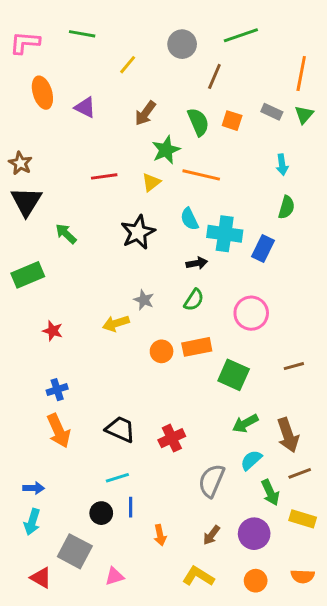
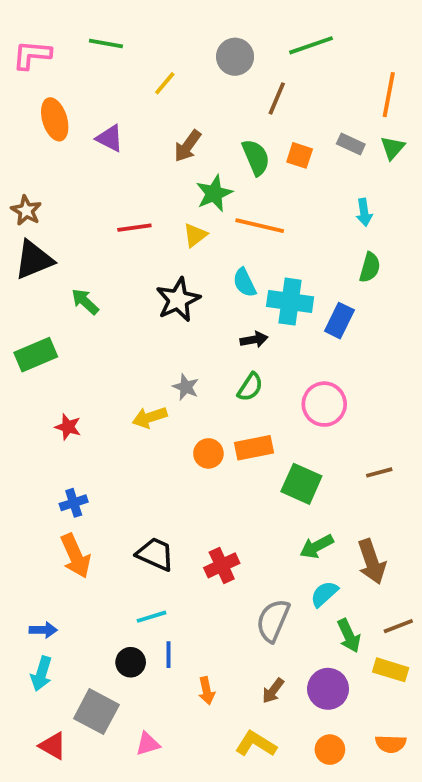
black triangle: (26, 201) -> (34, 260), turned 36
brown line: (300, 473) -> (398, 626), moved

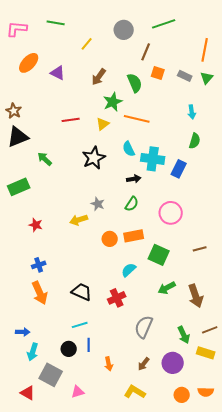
orange ellipse: (55, 119) -> (29, 63), turned 60
orange square: (300, 155) -> (158, 73), moved
cyan semicircle: (324, 594) -> (129, 270), moved
cyan arrow: (41, 674) -> (33, 352), moved
orange circle: (330, 750) -> (182, 395), moved

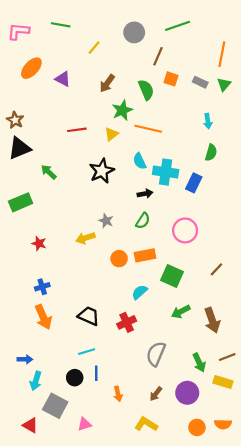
brown line: (200, 249) -> (216, 269), turned -32

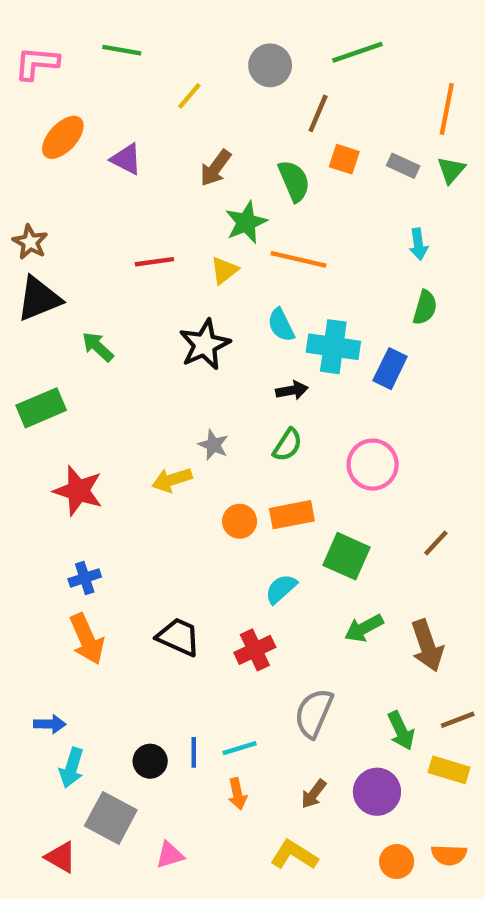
red star: (39, 243) -> (78, 491), size x1.6
cyan line: (87, 352) -> (240, 748), moved

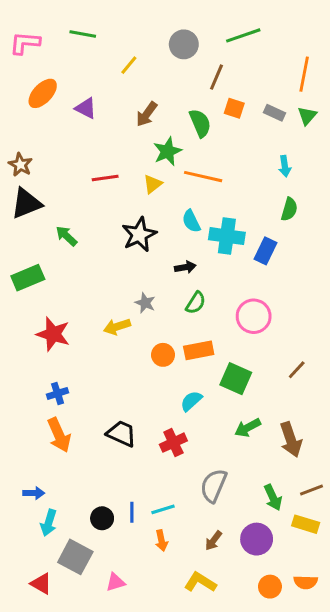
black arrow: (292, 390) -> (185, 267), moved

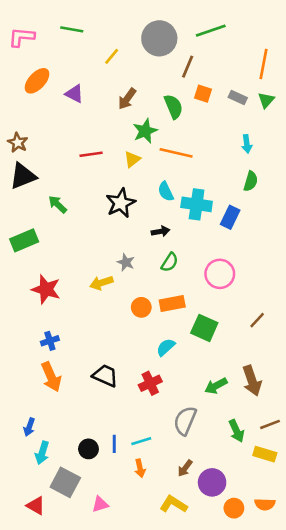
gray circle: (184, 44) -> (159, 38), size x1.4
green arrow: (248, 428) -> (216, 386), moved
blue arrow: (34, 493) -> (29, 427), turned 108
purple circle: (257, 539) -> (212, 482), moved

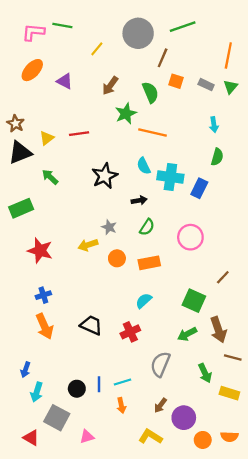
pink L-shape: (22, 37) -> (33, 32), moved
yellow triangle: (132, 159) -> (47, 138), moved
orange circle: (141, 307) -> (117, 258), moved
green square: (204, 328) -> (194, 301), moved
brown line: (270, 424) -> (233, 357), moved, turned 36

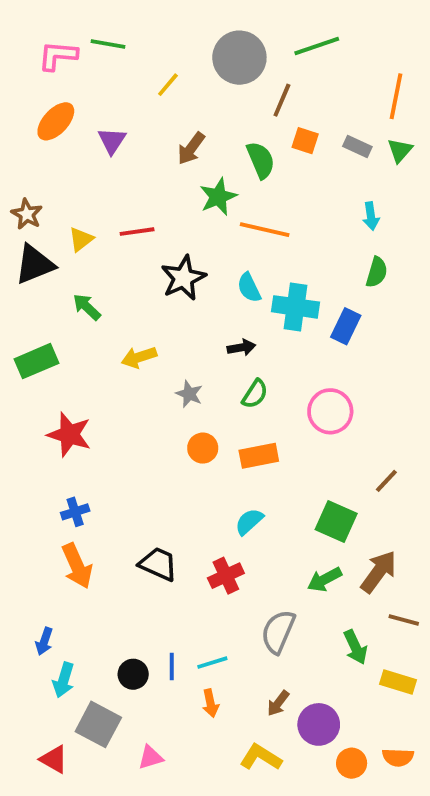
purple triangle: (65, 81) -> (112, 141), turned 36
black star: (105, 176) -> (183, 278), moved
yellow arrow: (88, 245) -> (139, 357), moved
brown arrow: (218, 330) -> (379, 572), turned -125

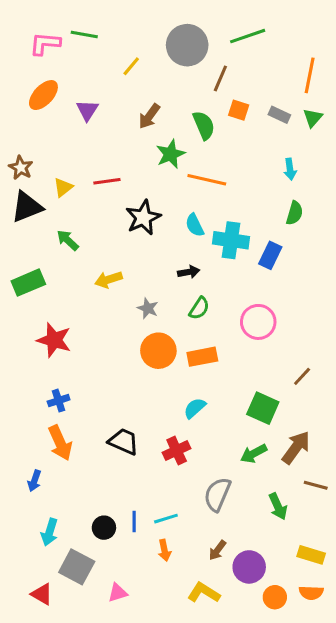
orange circle: (203, 448) -> (158, 351), size x1.5
blue arrow: (44, 641) -> (34, 481), moved
yellow rectangle: (398, 682) -> (311, 555), moved

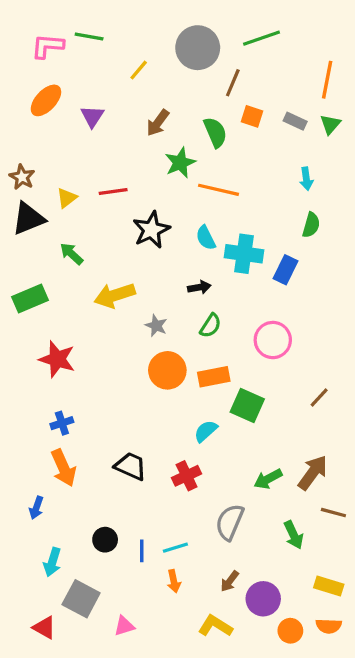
yellow arrow: (108, 280) -> (115, 295), size x1.4
green square: (263, 408) -> (247, 405), moved
black circle: (104, 528) -> (105, 540), moved

